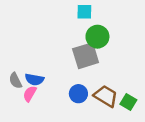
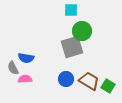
blue semicircle: (34, 79) -> (26, 58), moved
pink semicircle: (30, 94) -> (25, 79), turned 56

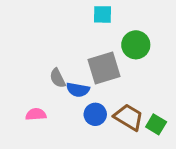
green circle: (82, 31) -> (136, 45), moved
blue semicircle: (26, 58) -> (78, 90), moved
gray semicircle: (13, 68) -> (58, 78), moved

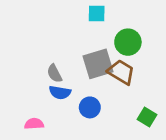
blue semicircle: (78, 90) -> (60, 92), moved
pink semicircle: (36, 114) -> (34, 124), moved
brown trapezoid: (129, 117) -> (121, 72), moved

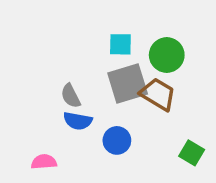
cyan square: (97, 14) -> (120, 44), moved

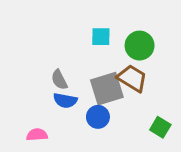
gray square: (128, 83) -> (107, 89), moved

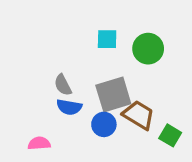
brown trapezoid: (132, 78) -> (139, 115), moved

